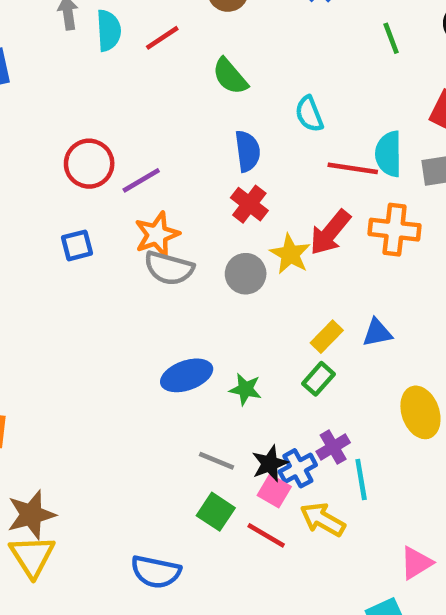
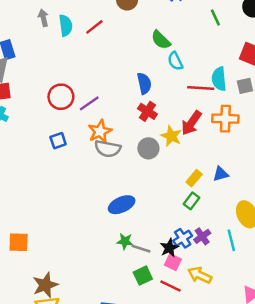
green semicircle: (230, 76) -> (161, 40), moved
green star: (245, 389) -> (125, 241), moved
blue cross: (298, 468) -> (183, 238), moved
cyan line: (361, 479) -> (231, 240), moved
green square: (216, 512) -> (143, 276), turned 36

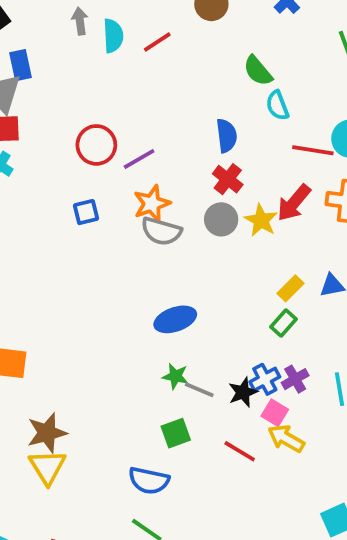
gray circle: (148, 148) -> (221, 219), moved
pink square: (173, 262) -> (275, 413), moved
green square: (143, 276) -> (176, 433), moved

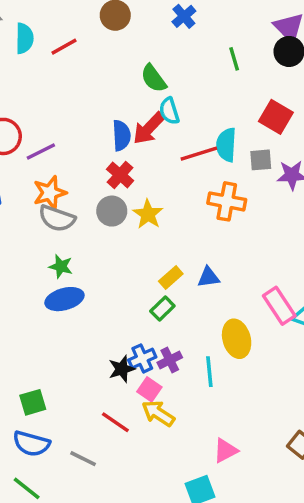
red line: (313, 150) -> (199, 154), turned -30
red arrow: (294, 203) -> (149, 128), moved
green star: (176, 376) -> (61, 266), moved
gray line: (199, 390) -> (83, 459), moved
green square: (176, 433) -> (33, 402), moved

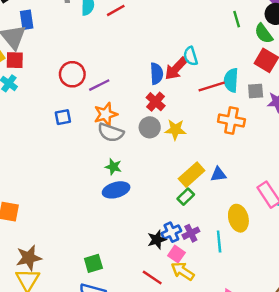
green semicircle: (154, 78) -> (264, 34), moved
yellow star: (148, 214) -> (175, 130), turned -30
yellow rectangle: (171, 278) -> (192, 175), size x1.5

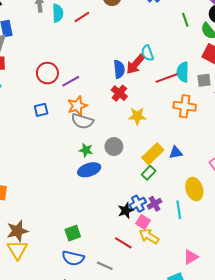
gray circle: (150, 127) -> (114, 147), moved

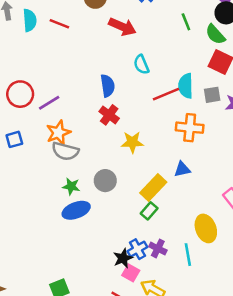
red line: (82, 17) -> (59, 24), turned 56
red arrow: (135, 64) -> (122, 27), moved, turned -105
blue triangle: (176, 153) -> (182, 169), moved
purple cross: (154, 204) -> (158, 248), turned -32
pink square: (143, 222) -> (131, 273), moved

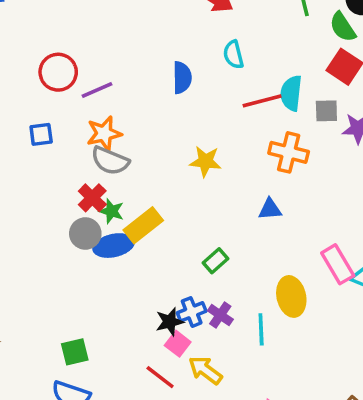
red cross: (109, 115) -> (92, 198), moved
gray circle: (105, 181) -> (85, 234), moved
yellow rectangle: (153, 187) -> (143, 225), moved

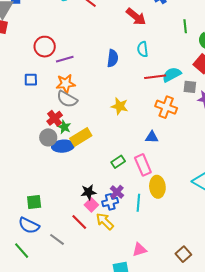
cyan semicircle: (291, 93) -> (172, 75), turned 48
pink rectangle: (338, 264) -> (143, 165), moved
blue cross: (192, 312) -> (110, 202), moved

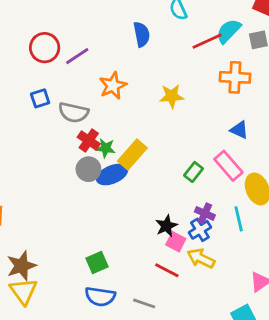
orange star: (66, 84) -> (113, 86), moved
gray semicircle: (67, 99) -> (74, 112), moved
blue triangle: (152, 137) -> (239, 130), moved, turned 40

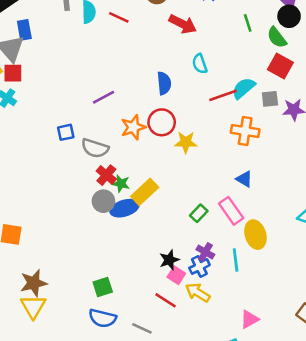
red circle: (45, 48) -> (162, 122), moved

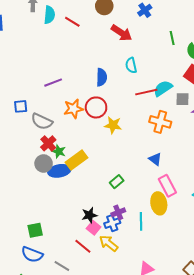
pink rectangle: (231, 211) -> (167, 186), moved
purple cross: (205, 252) -> (118, 212), turned 32

